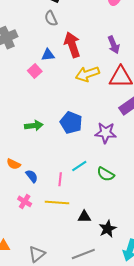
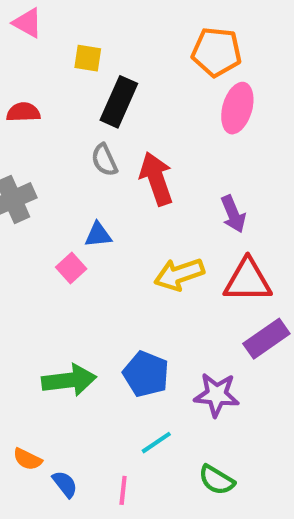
red arrow: (72, 45) -> (156, 179), moved
green arrow: (34, 126) -> (69, 380), size x1.4
cyan line: (79, 166) -> (156, 443), moved

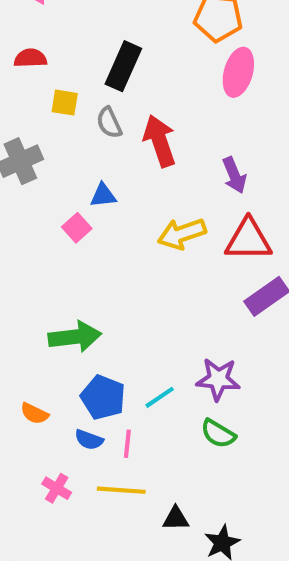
yellow square: (88, 58) -> (65, 103), moved
red semicircle: (23, 112) -> (30, 58), moved
blue pentagon: (146, 374) -> (103, 397), moved
purple star: (217, 395) -> (218, 379), moved
blue semicircle: (65, 484) -> (89, 440), moved, turned 148

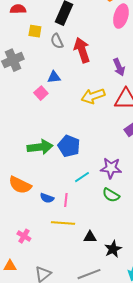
blue pentagon: (103, 397) -> (69, 146), moved
orange semicircle: (34, 413) -> (20, 185), size x1.6
pink cross: (57, 488) -> (24, 236), moved

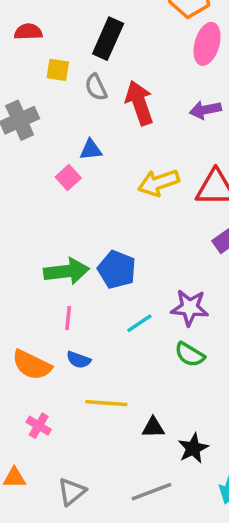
purple arrow: (119, 67) -> (205, 110), moved, turned 102
orange semicircle: (20, 185) -> (32, 365), moved
pink line: (66, 200) -> (68, 318), moved

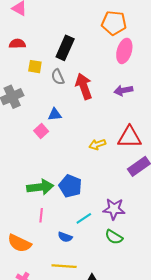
yellow arrow: (158, 183) -> (97, 145), moved, size x0.7
blue semicircle: (79, 360) -> (65, 237), moved

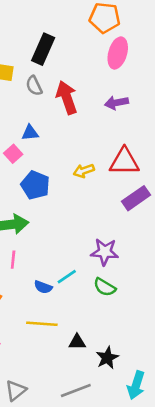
blue pentagon: (70, 186) -> (35, 185), moved
cyan line: (84, 218) -> (67, 277), moved

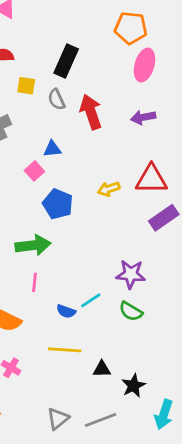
gray triangle: (16, 390) -> (58, 419), moved

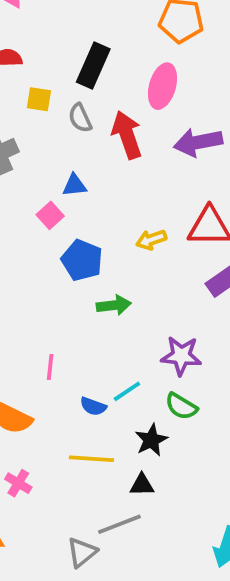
pink ellipse: (145, 65) -> (162, 86), moved
purple arrow: (143, 117) -> (198, 142), size x1.4
green arrow: (33, 245) -> (114, 305), moved, size x0.7
black star: (133, 386) -> (151, 440), moved
gray line: (100, 420) -> (119, 524), moved

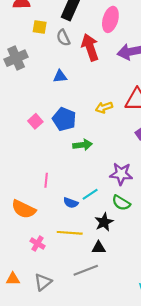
pink square: (50, 215) -> (35, 121), moved
pink cross: (18, 483) -> (38, 244), moved
gray triangle: (82, 552) -> (43, 282), moved

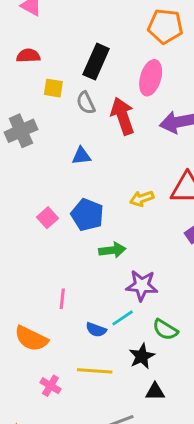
purple star: (121, 174) -> (142, 285), moved
black triangle: (99, 248) -> (155, 392), moved

